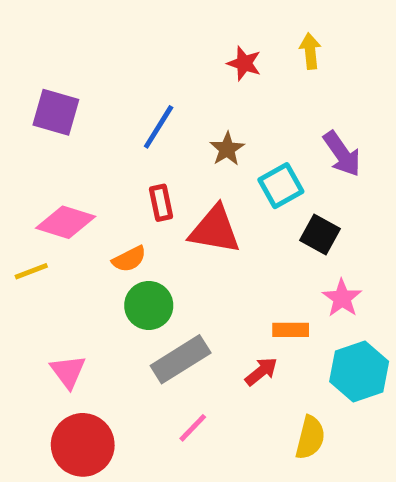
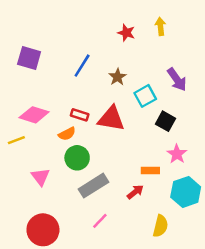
red rectangle: (161, 203) -> (80, 115), moved, turned -60
pink triangle: (68, 372) -> (40, 177), moved

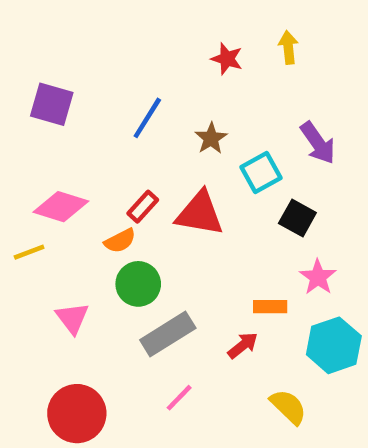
red rectangle: (80, 115) -> (143, 207), turned -66
yellow semicircle: (160, 226) -> (288, 407), turned -60

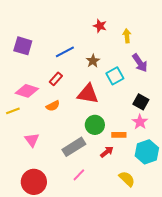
yellow arrow: (288, 47) -> (127, 36), moved
blue line: (147, 118) -> (65, 52), turned 30
red rectangle: (143, 207) -> (56, 79), moved
black square: (297, 218) -> (141, 102), moved
green circle: (138, 284) -> (95, 125), moved

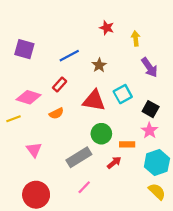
cyan square: (115, 76) -> (123, 94), moved
yellow semicircle: (127, 179) -> (157, 191), moved

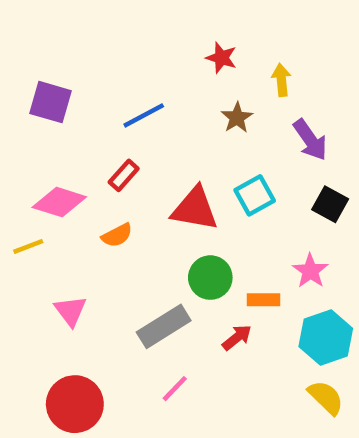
brown star: (99, 65) -> (237, 118), moved
black square: (151, 109) -> (330, 204), moved

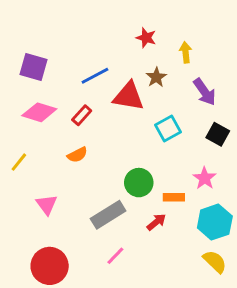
pink diamond: (59, 202) -> (39, 112), moved
red triangle: (195, 209) -> (129, 96), moved
yellow line: (28, 246) -> (19, 162), turned -30

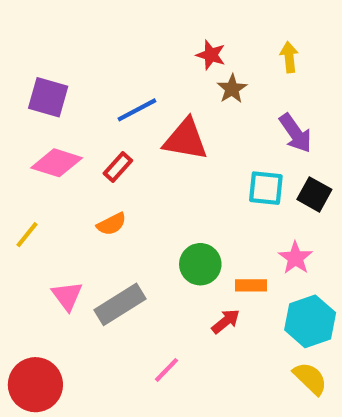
yellow arrow: (186, 52) -> (289, 57), moved
brown star: (156, 77) -> (232, 89), moved
cyan square: (168, 128) -> (266, 188), moved, turned 35
gray rectangle: (108, 215) -> (120, 304), moved
red circle: (50, 266) -> (35, 385), moved

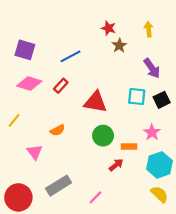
red triangle: (186, 140) -> (95, 102), moved
black square: (314, 194) -> (162, 100), turned 35
orange semicircle: (112, 224) -> (57, 130), moved
gray rectangle: (120, 304) -> (59, 186), moved
pink line: (166, 370) -> (95, 197), moved

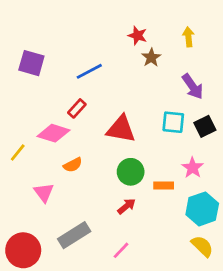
pink diamond: (29, 84) -> (53, 133), moved
red arrow: (116, 165) -> (126, 206), moved

